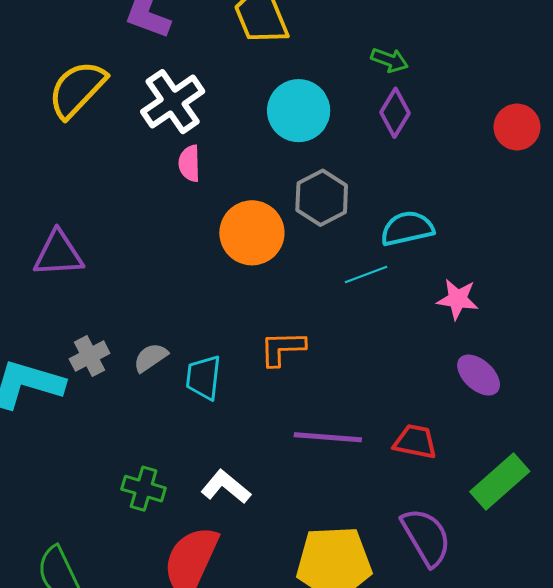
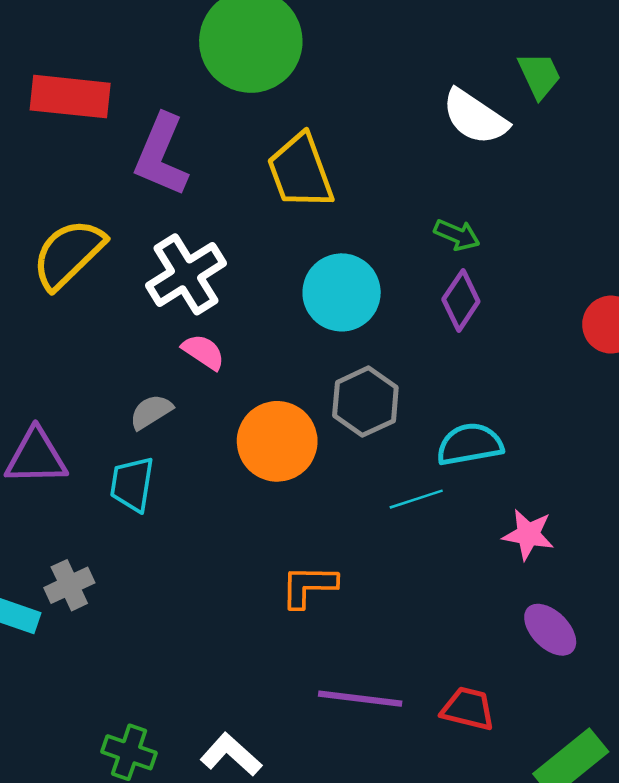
pink semicircle: (189, 163) -> (203, 352), turned 123
gray semicircle: (151, 358) -> (151, 412), moved
cyan trapezoid: (203, 377) -> (132, 484), moved

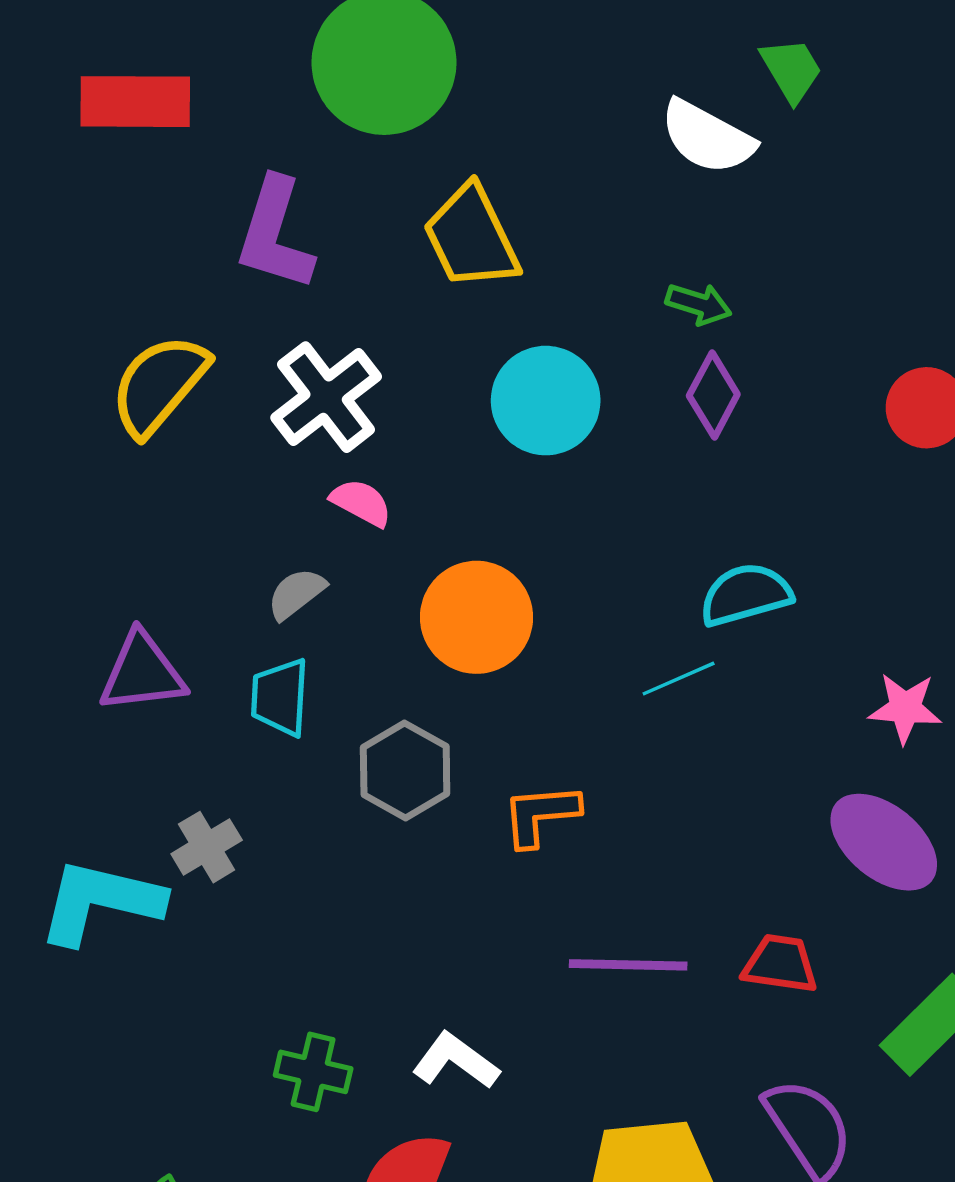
red rectangle: (70, 97) -> (135, 102), moved
gray hexagon: (365, 402) -> (405, 770), moved
pink star: (528, 534) -> (905, 708), moved
purple ellipse: (550, 630) -> (884, 842), size x1.4

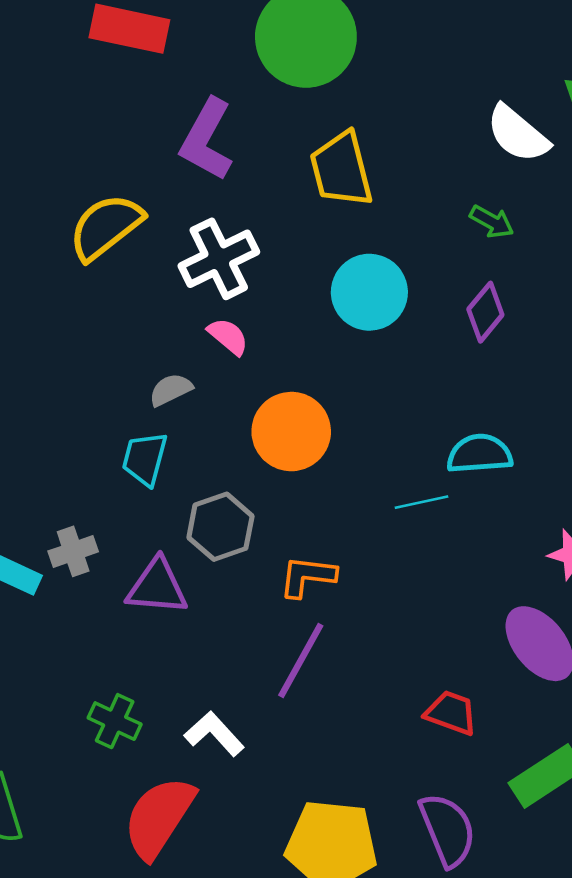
green arrow: (699, 304) -> (492, 222), moved
purple triangle: (142, 673) -> (157, 587), moved
purple line: (628, 965) -> (301, 661), moved, turned -74

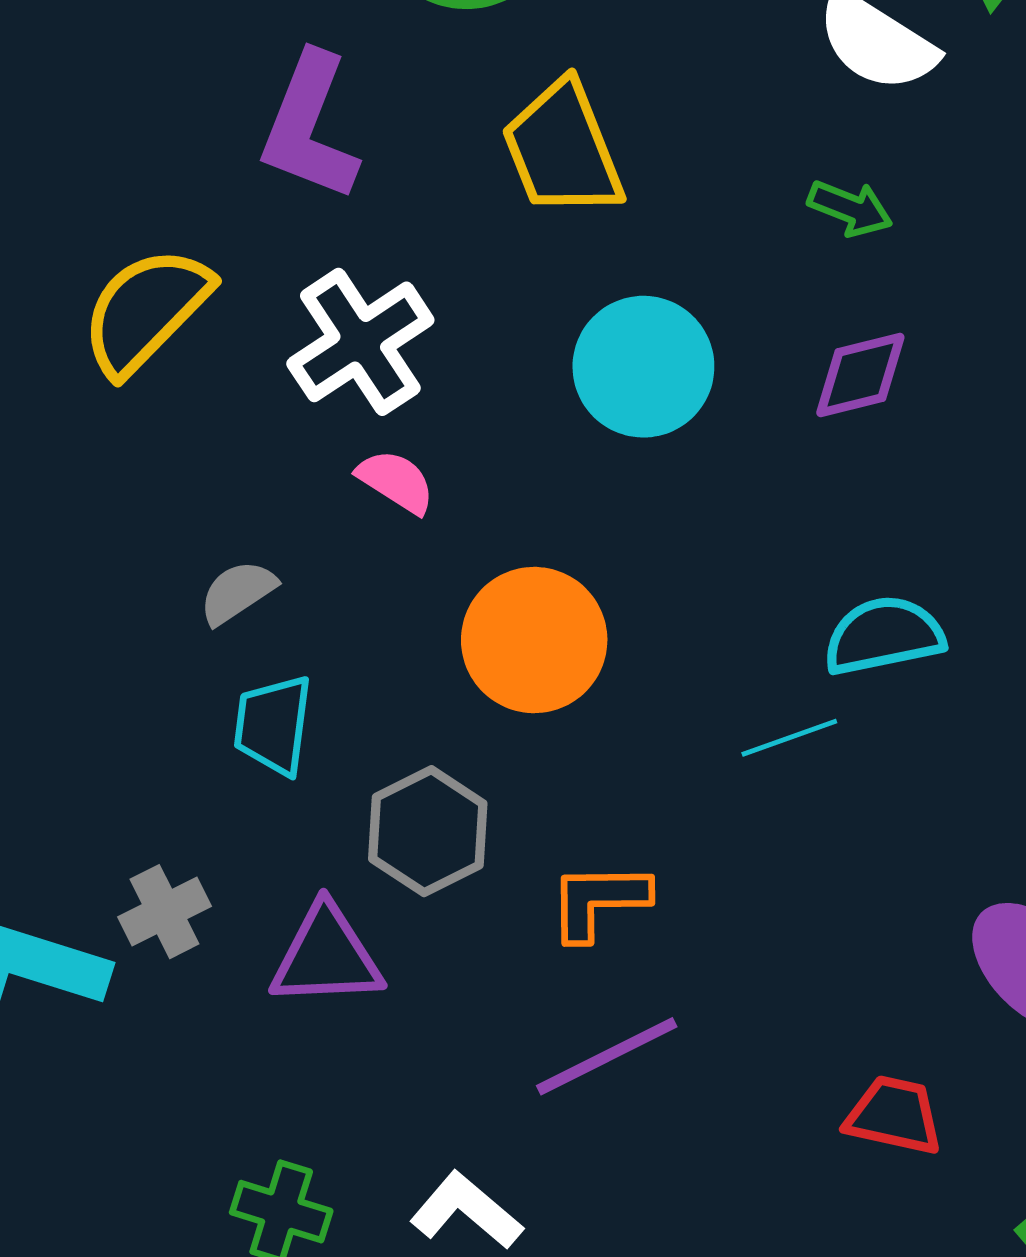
purple diamond: (485, 312) -> (860, 375), turned 44
gray semicircle: (171, 390) -> (238, 592), moved
purple line: (301, 661) -> (607, 1056), turned 42

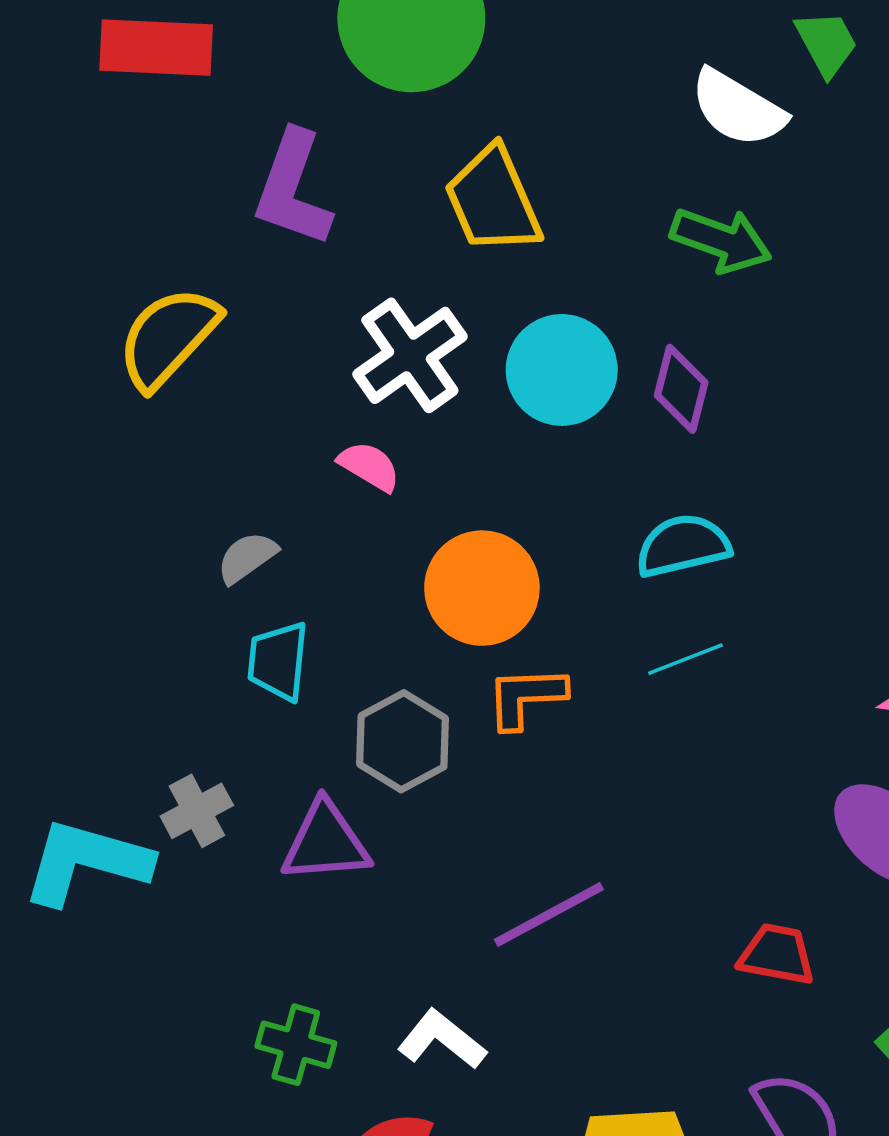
green arrow: (850, 208) -> (721, 240), size x1.5
white cross: (360, 342) -> (410, 355), moved
purple diamond: (860, 375) -> (681, 389), moved, turned -60
cyan semicircle: (884, 636) -> (683, 546), moved
orange L-shape: (599, 901) -> (526, 697), moved

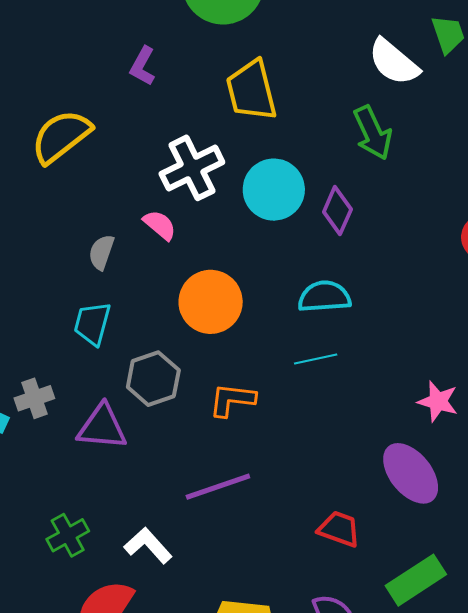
purple L-shape: (293, 189) -> (143, 66), size x0.6
green arrow: (721, 240) -> (373, 133), turned 36
gray semicircle: (247, 557) -> (101, 252), moved, turned -45
orange L-shape: (526, 697) -> (232, 400), moved
green cross: (296, 1045) -> (68, 535), turned 36

